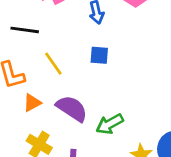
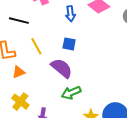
purple semicircle: (72, 108) -> (62, 68), moved

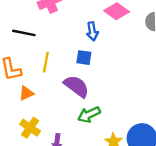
blue arrow: (70, 14) -> (92, 31), moved
yellow line: (36, 46) -> (46, 62), turned 42

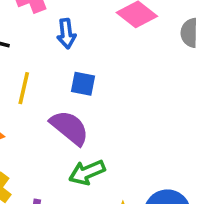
blue arrow: (92, 31) -> (66, 34), moved

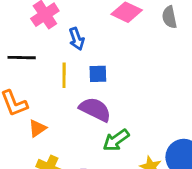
yellow line: (24, 88) -> (64, 75), moved

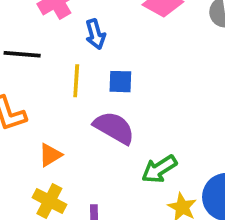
orange triangle: (37, 128) -> (50, 155), moved
green arrow: (116, 140) -> (159, 169), moved

